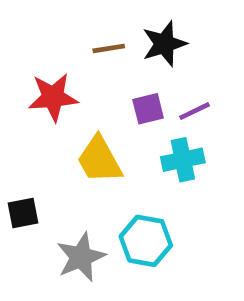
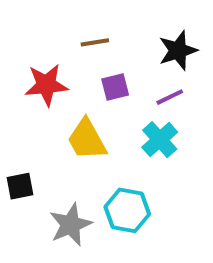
black star: (164, 44) -> (178, 50), moved
purple square: (148, 109) -> (115, 87), moved
cyan cross: (183, 160) -> (160, 140), turned -30

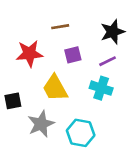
cyan cross: (160, 140) -> (101, 88), turned -30
black square: (20, 186) -> (13, 101), moved
gray star: (71, 225) -> (41, 124), moved

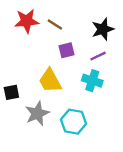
brown line: (60, 27) -> (55, 24), turned 42
red star: (29, 54) -> (27, 21), moved

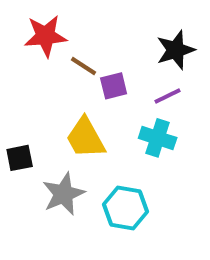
brown line: (55, 24) -> (84, 66), moved

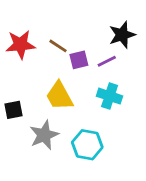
red star: (46, 36) -> (20, 45), moved
purple line: (168, 96) -> (107, 61), moved

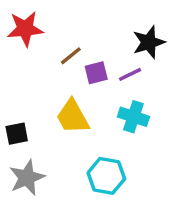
red star: (20, 45) -> (25, 29), moved
brown line: (58, 46) -> (71, 56), turned -72
gray star: (44, 135) -> (27, 178), moved

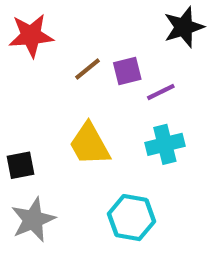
black star: (149, 42) -> (184, 27), moved
purple square: (96, 73) -> (127, 71), moved
cyan cross: (133, 117) -> (165, 144), turned -32

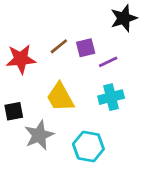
red star: (31, 36) -> (21, 59), moved
gray star: (33, 220) -> (39, 135), moved

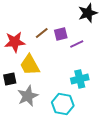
yellow trapezoid: (60, 97) -> (30, 65), moved
cyan cross: (111, 97) -> (80, 79), moved

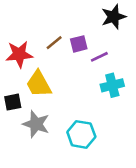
cyan cross: (80, 79) -> (112, 85), moved
gray star: (28, 96) -> (36, 124), turned -30

